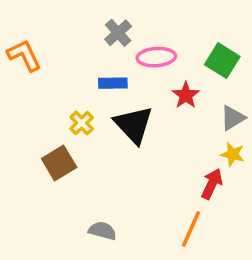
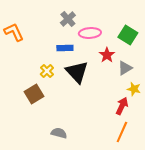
gray triangle: (233, 118) -> (125, 68), moved
orange line: (191, 229) -> (122, 132), moved

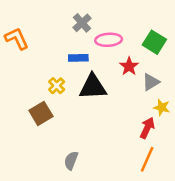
black triangle: (77, 72) -> (93, 87), turned -50
gray semicircle: (59, 133) -> (71, 161), turned -84

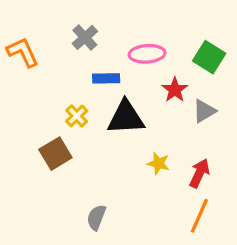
gray cross: (82, 23) -> (85, 37), moved
yellow star: (162, 107) -> (158, 163), moved

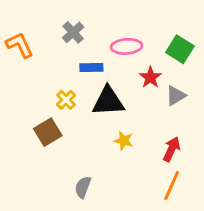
yellow star: (158, 163) -> (124, 141), moved

